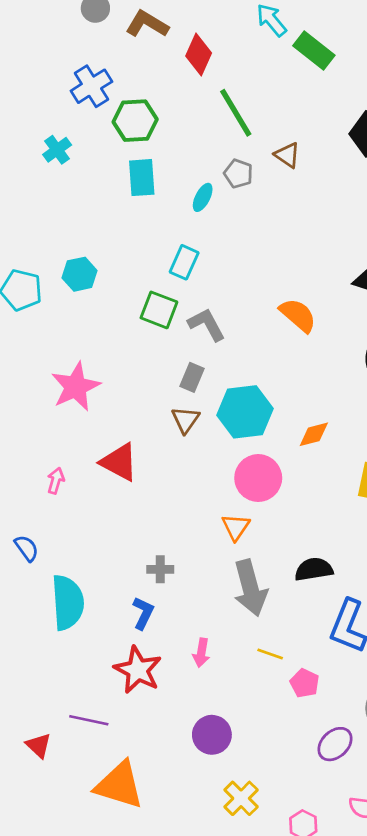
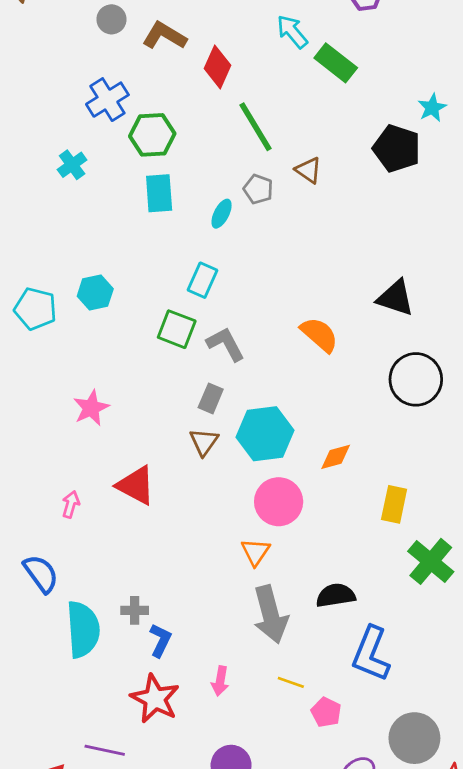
pink star: (76, 387) -> (91, 408), size x0.7
blue semicircle: (27, 548) -> (41, 574), size x1.4
gray cross: (160, 569) -> (135, 610), moved

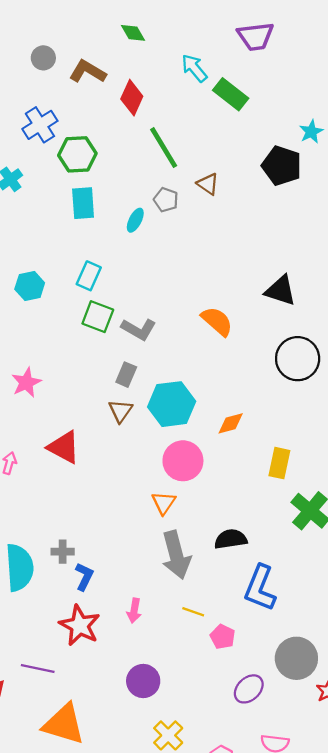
cyan rectangle: (203, 280) -> (89, 276), moved
gray L-shape: (226, 344) -> (139, 329), turned 148

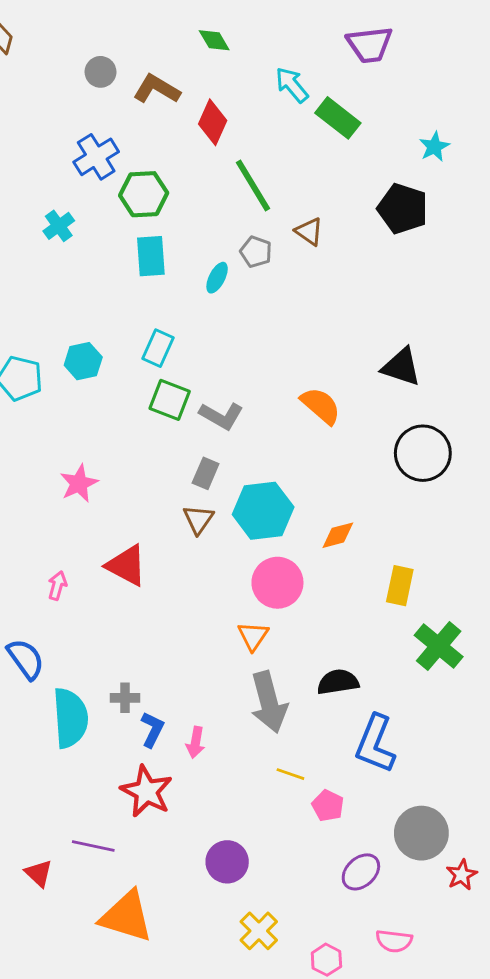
cyan star: (311, 132) -> (434, 147), moved
pink arrow: (134, 611) -> (195, 742), moved

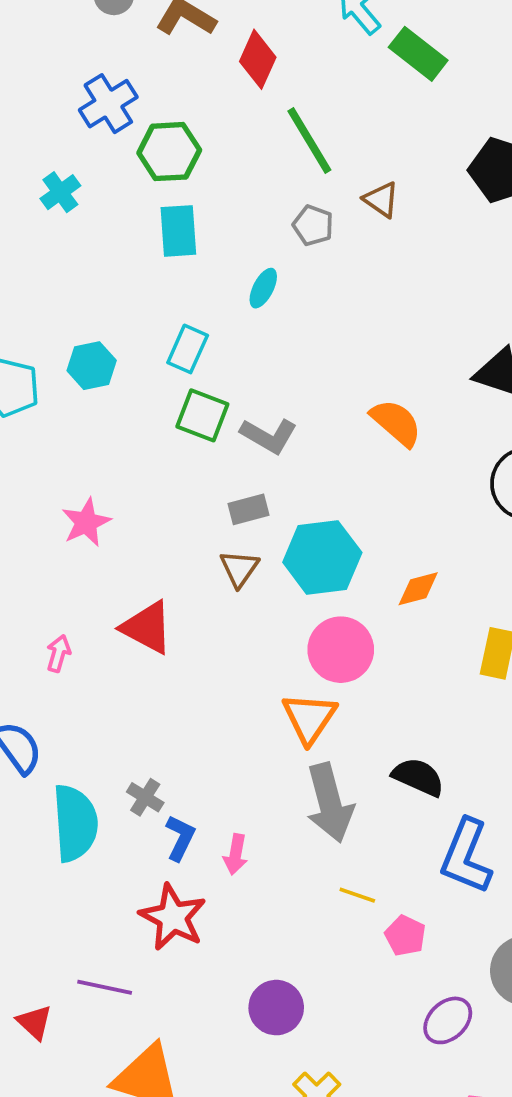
cyan ellipse: (217, 278) -> (263, 288), moved
gray rectangle: (206, 473) -> (248, 509), turned 52
orange triangle: (253, 636) -> (309, 718), size x1.4
black semicircle: (338, 682) -> (418, 777), turned 33
gray cross: (125, 698) -> (145, 797), turned 32

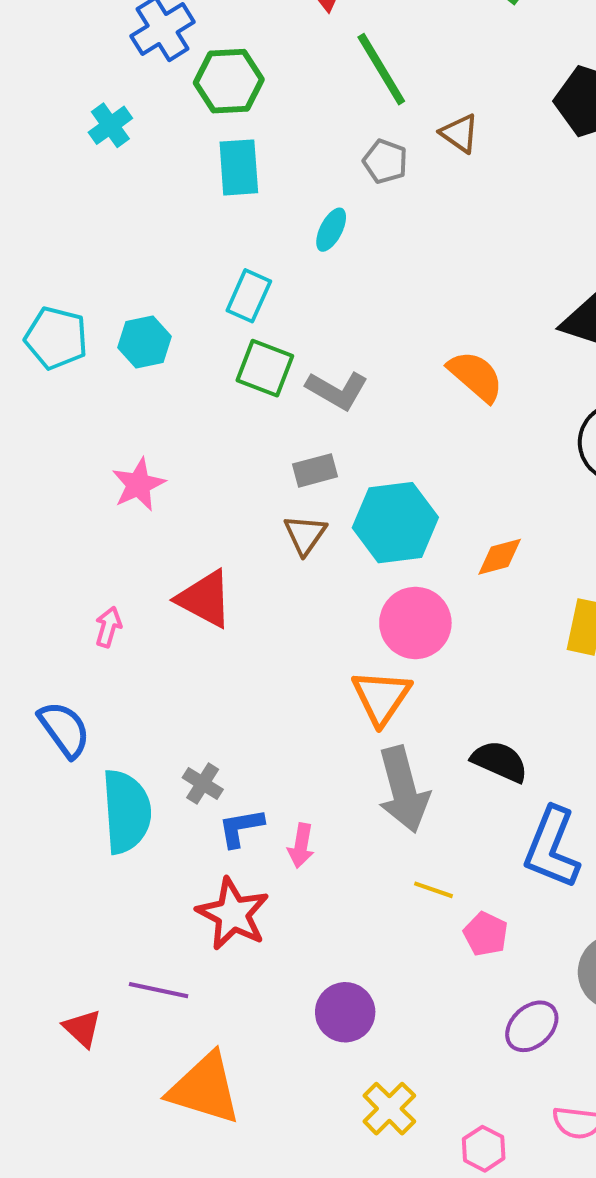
cyan hexagon: (92, 366) -> (144, 342), moved
blue L-shape: (180, 838) -> (241, 828), turned -126

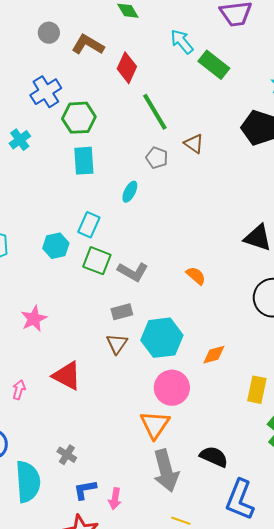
cyan hexagon: (144, 342) -> (56, 246), moved
orange semicircle: (476, 376) -> (196, 276), moved, size x0.7
gray cross: (203, 783) -> (67, 455), moved

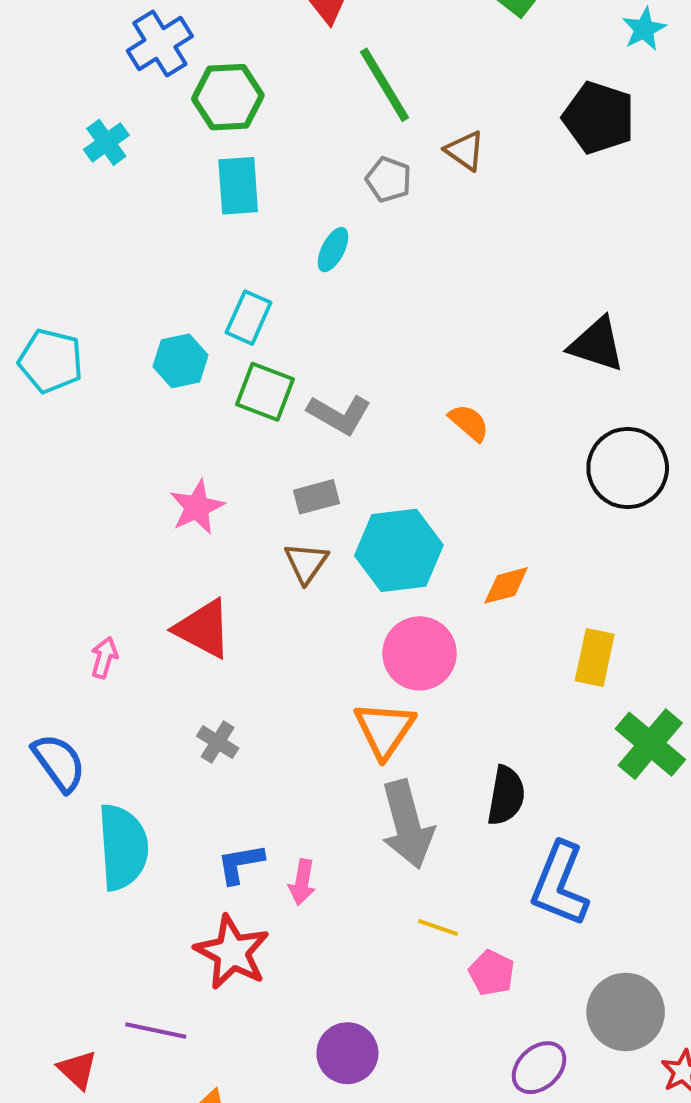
pink star: (34, 319) -> (197, 507), moved
gray cross: (67, 455) -> (218, 742), moved
black semicircle: (214, 457) -> (506, 796), turned 76

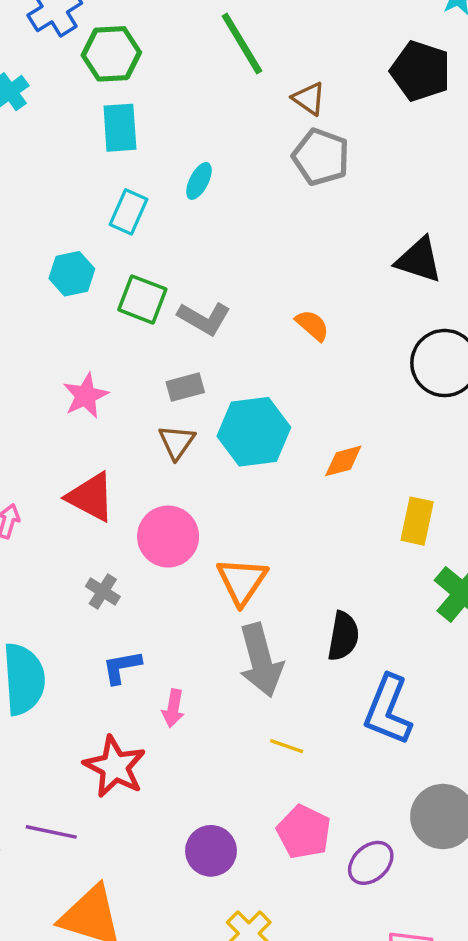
gray pentagon: (389, 179) -> (321, 157), moved, size x1.5
cyan rectangle: (249, 318) -> (129, 212), moved
pink circle: (420, 653) -> (168, 537), moved
blue L-shape: (240, 864) -> (122, 667), moved
pink pentagon: (492, 973) -> (304, 832), moved, size x1.4

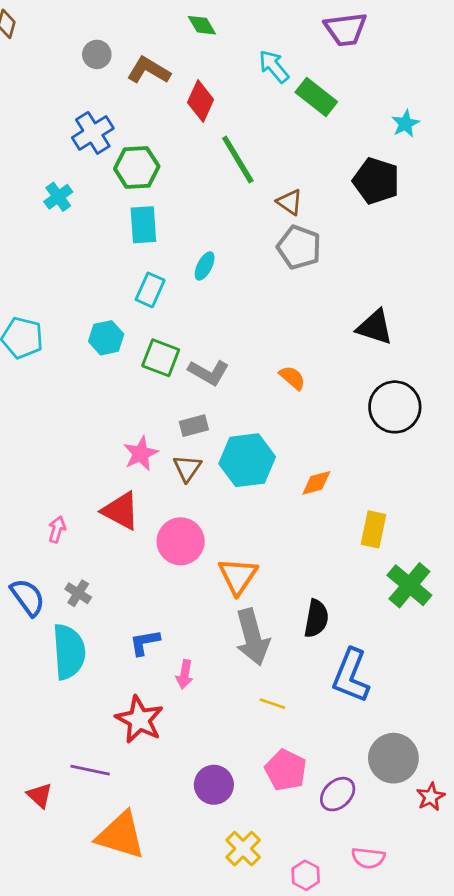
pink star: (86, 396) -> (141, 454), moved
gray cross: (103, 591) -> (78, 593), moved

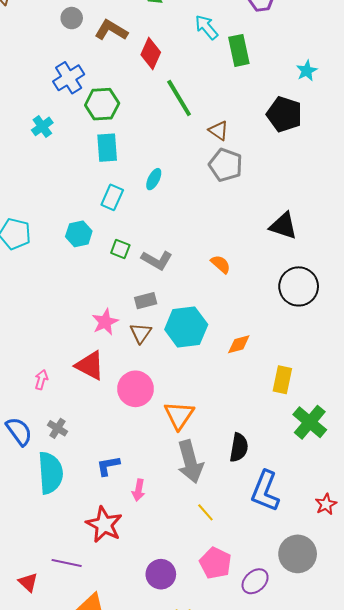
green rectangle: (316, 97) -> (239, 50), turned 40
green square: (161, 358) -> (120, 249), size x0.7
yellow line: (272, 704) -> (205, 512), turned 30
red star: (431, 797) -> (326, 504), moved

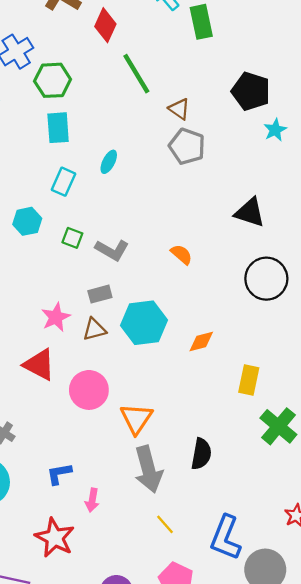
cyan star: (307, 71) -> (275, 130), moved
brown triangle: (141, 333) -> (94, 329), turned 40
blue L-shape: (265, 491) -> (226, 538), moved

